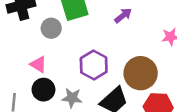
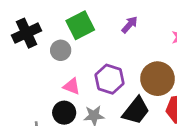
pink triangle: (38, 64) -> (72, 86), moved

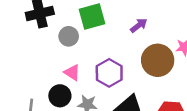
brown circle: (158, 79) -> (158, 60), moved

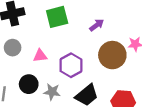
gray circle: (69, 36) -> (13, 48), moved
pink triangle: (72, 72) -> (40, 56), moved, turned -40

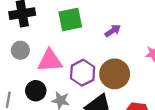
brown circle: (112, 55) -> (115, 74), moved
pink triangle: (40, 56) -> (50, 61), size x1.6

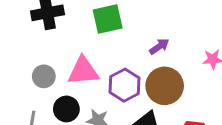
purple arrow: (113, 31) -> (159, 46), moved
gray circle: (20, 50) -> (44, 76), moved

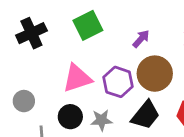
gray circle: (44, 76) -> (24, 101), moved

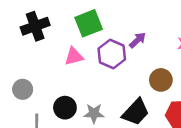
brown circle: (155, 74) -> (161, 80), moved, size x0.7
pink triangle: (77, 78) -> (74, 56), moved, size x0.7
purple hexagon: (118, 82) -> (112, 54), moved

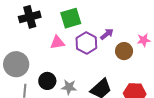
brown circle: (161, 80) -> (124, 51), moved
gray circle: (23, 89) -> (16, 64), size x1.6

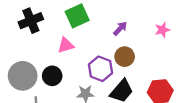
purple hexagon: (86, 43) -> (101, 69), moved
brown circle: (124, 51) -> (125, 57), moved
black circle: (47, 81) -> (52, 76), moved

